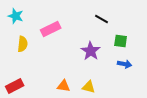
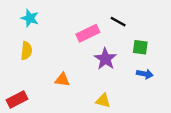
cyan star: (16, 16) -> (30, 18), moved
pink rectangle: (51, 29) -> (88, 33), moved
orange triangle: (64, 86) -> (62, 80), moved

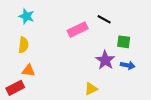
purple star: (105, 59) -> (105, 60), moved
orange triangle: (62, 80) -> (29, 70), moved
yellow triangle: (103, 101) -> (91, 89), turned -40

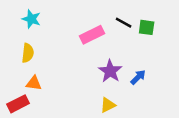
green square: (124, 42) -> (147, 27), moved
purple star: (105, 60) -> (110, 71), moved
blue arrow: (128, 65) -> (138, 77), moved, turned -56

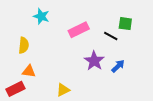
cyan star: (31, 19) -> (41, 16), moved
black line: (124, 23) -> (111, 36), moved
yellow triangle: (108, 105) -> (63, 90), moved

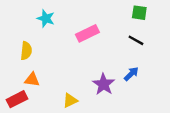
green square: (125, 24) -> (139, 13), moved
black line: (111, 36) -> (136, 40), moved
purple star: (94, 61) -> (104, 84), moved

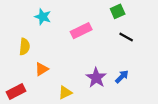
green square: (139, 13) -> (118, 11), moved, turned -32
blue arrow: (131, 74) -> (122, 77), moved
orange triangle: (32, 80) -> (42, 69), moved, turned -40

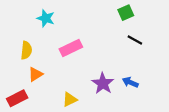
pink rectangle: (81, 31) -> (71, 48), moved
orange triangle: (42, 69) -> (35, 74), moved
blue arrow: (122, 77) -> (130, 82), turned -112

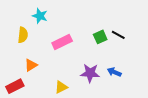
green square: (126, 13) -> (100, 37), moved
yellow semicircle: (26, 50) -> (23, 35), moved
purple star: (103, 83) -> (90, 73), turned -30

